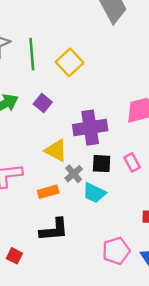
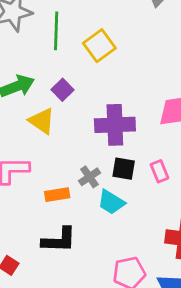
yellow triangle: (56, 150) -> (42, 121), moved

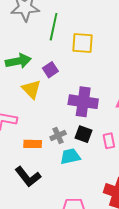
yellow square: (99, 46) -> (83, 43), turned 30
cyan trapezoid: (111, 202) -> (70, 156), turned 125
black L-shape: (59, 240) -> (28, 177), turned 40

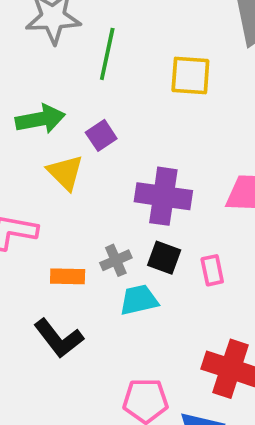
yellow square: (83, 43) -> (190, 76), moved

